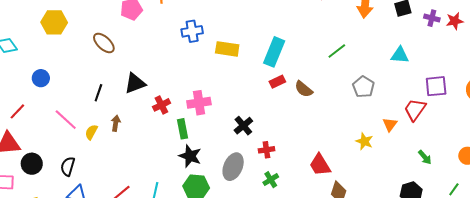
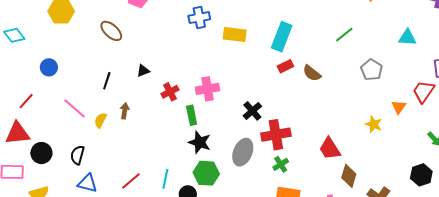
black triangle: (135, 83) -> (143, 71), size x0.6
red cross: (266, 150) -> (276, 135), size x1.8

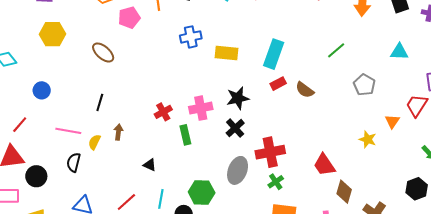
black triangle: (143, 71) -> (150, 165), moved, turned 48
pink line: (75, 108) -> (68, 131), turned -30
black cross: (252, 111) -> (235, 128), moved
black star: (200, 142) -> (238, 98), moved, turned -30
black semicircle: (77, 155) -> (74, 162), moved

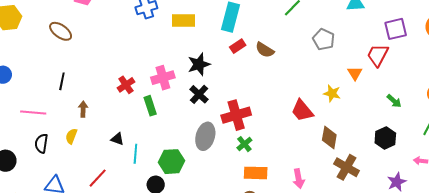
yellow semicircle: (94, 142) -> (71, 136), moved
red trapezoid: (324, 165) -> (302, 111), moved
brown diamond: (344, 192) -> (329, 137), moved
cyan line: (161, 199) -> (135, 154), moved

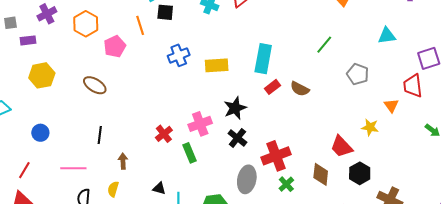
red trapezoid: (378, 55) -> (413, 86), turned -30
brown diamond: (329, 137) -> (321, 174), moved
black hexagon: (385, 138) -> (360, 173), moved

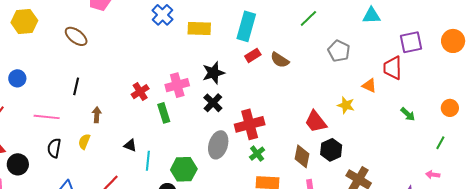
blue cross: (179, 55) -> (162, 15), turned -30
orange triangle: (391, 106) -> (369, 86), turned -35
brown diamond: (321, 174) -> (302, 156), moved

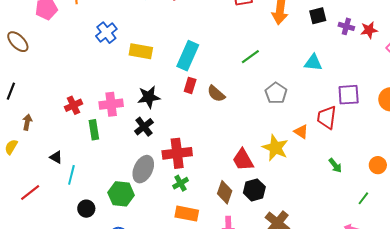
red rectangle: (253, 55) -> (190, 85), turned -49
yellow star: (346, 105) -> (275, 148), size x1.5
green hexagon: (184, 169) -> (121, 194), moved

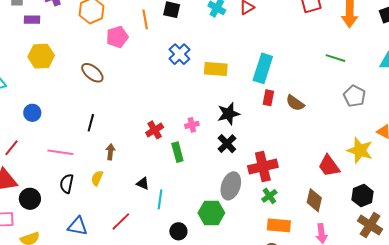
green line: (250, 57) -> (335, 58), moved, turned 60
pink cross: (111, 104) -> (192, 125), size x0.6
black hexagon: (254, 190) -> (363, 196), moved

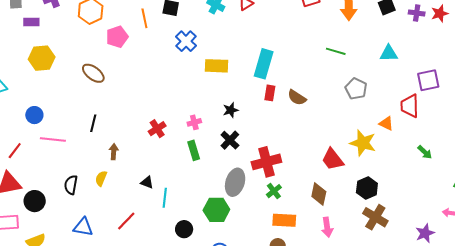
blue cross: (179, 54) -> (186, 41), moved
black star: (228, 114) -> (231, 110), size x0.7
pink line: (60, 152) -> (53, 139), moved
green rectangle: (177, 152) -> (194, 150), moved

